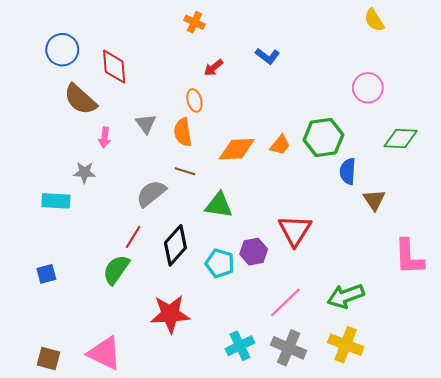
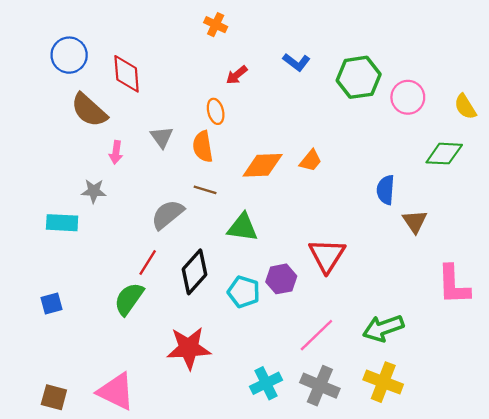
yellow semicircle: (374, 20) -> (465, 107), moved
green hexagon: (323, 137) -> (359, 77), moved

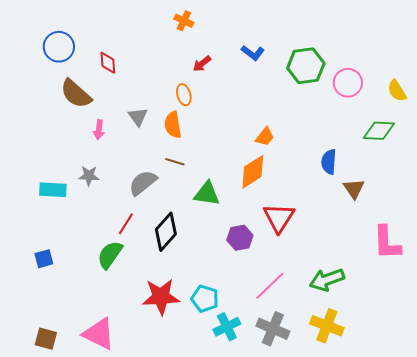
red diamond: (127, 74) -> (108, 63), size x0.7
orange diamond: (263, 165) -> (253, 172), moved, turned -30
gray star: (94, 191) -> (89, 176), moved
cyan pentagon: (244, 292) -> (205, 299), moved

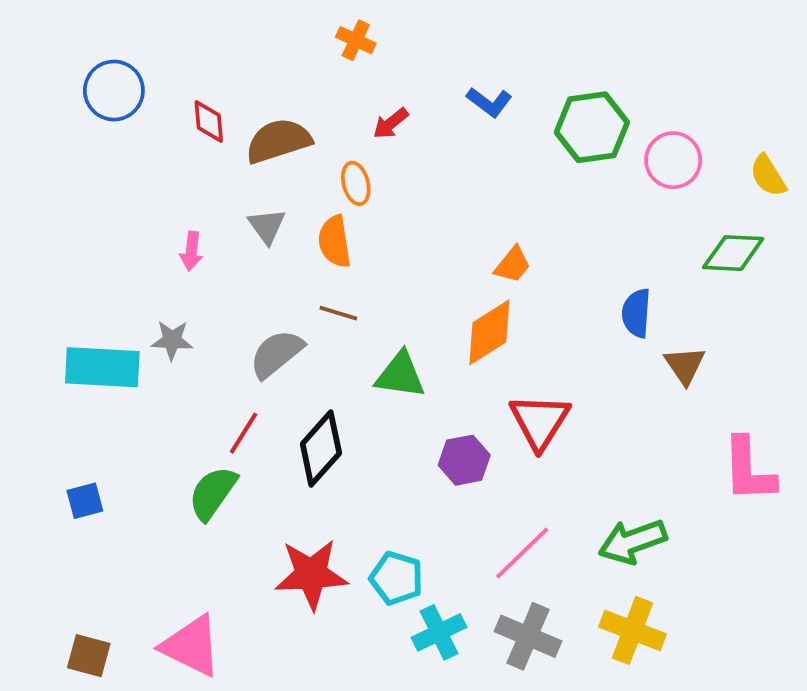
brown semicircle: (76, 94) -> (278, 141), moved, turned 120
cyan rectangle: (53, 190) -> (102, 367), size x1.4

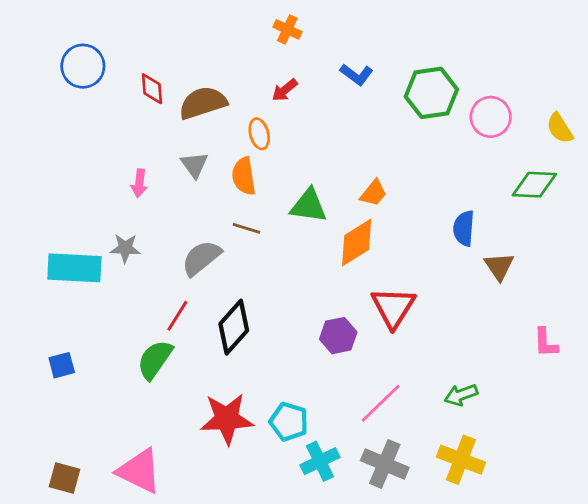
orange cross: (356, 40) -> (287, 29), moved
green triangle: (400, 375) -> (309, 206), moved
pink L-shape: (749, 470) -> (546, 343), size x0.6
green arrow: (633, 541) -> (461, 395), size x0.7

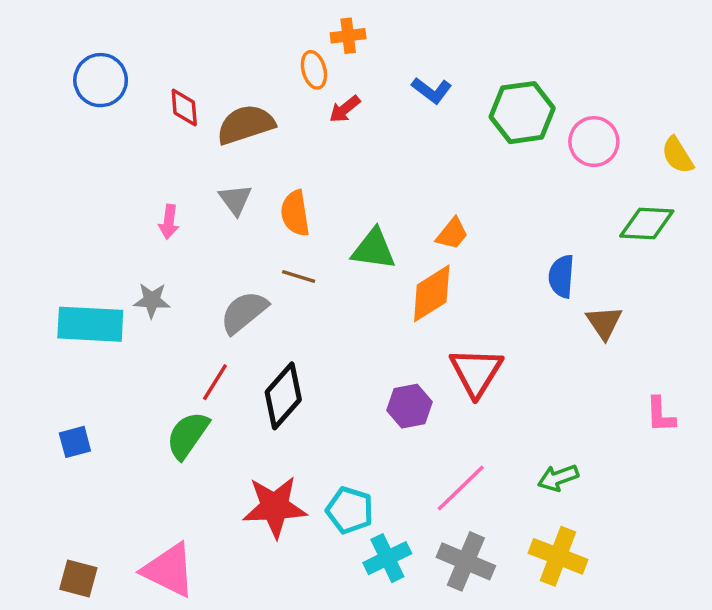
orange cross: (287, 29) -> (348, 36), turned -32
orange ellipse: (259, 134) -> (314, 70), moved

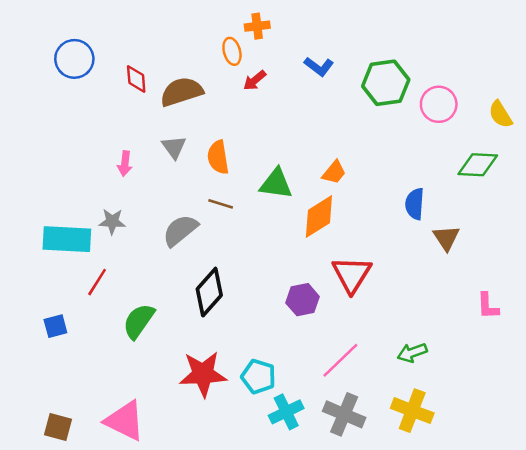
red line: (215, 382) -> (97, 282), moved

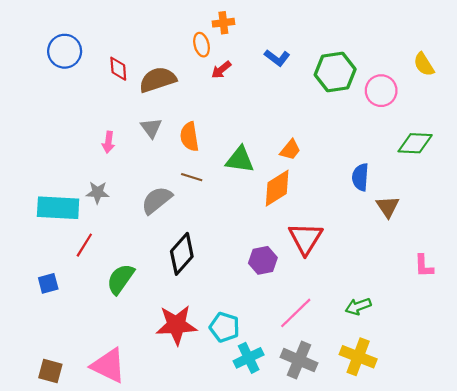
yellow semicircle: (500, 114) -> (424, 64), moved

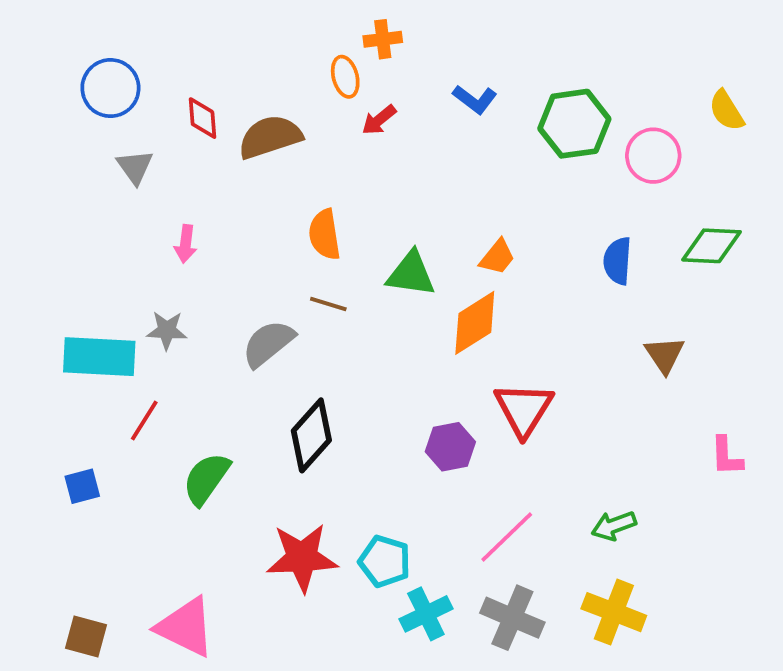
gray triangle: (151, 128) -> (135, 167), moved
blue semicircle: (360, 177) -> (618, 261), moved

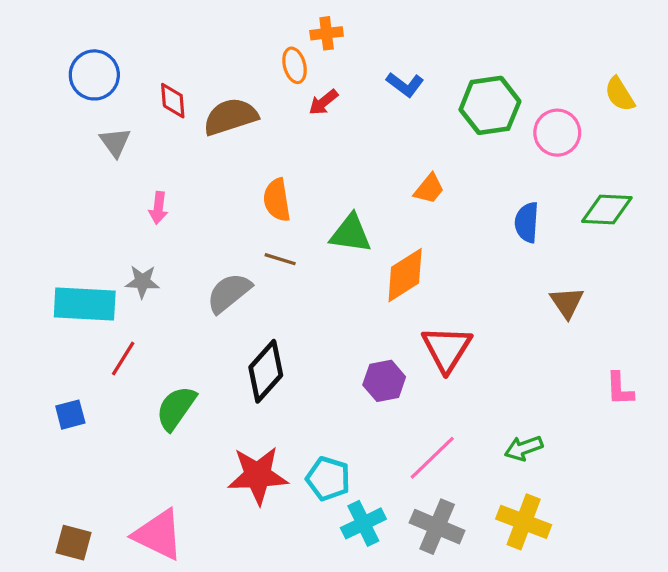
orange trapezoid: (497, 257) -> (429, 189), moved

